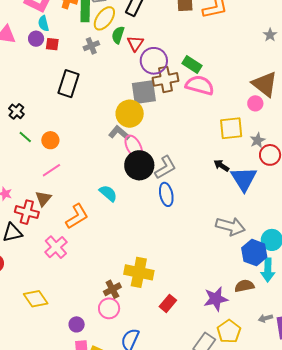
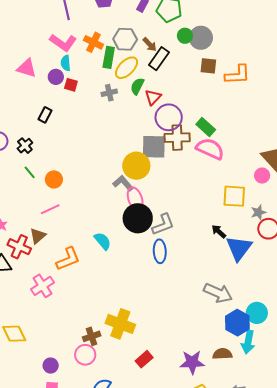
black rectangle: (69, 84) -> (45, 115), moved, size x0.6

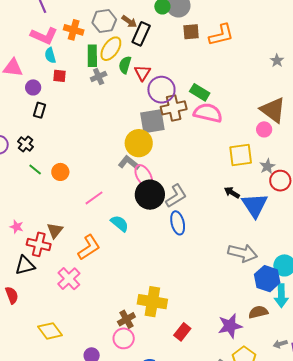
green rectangle: (109, 57) -> (92, 56), moved
purple circle: (56, 77) -> (33, 87), moved
pink line: (50, 209) -> (94, 198), moved

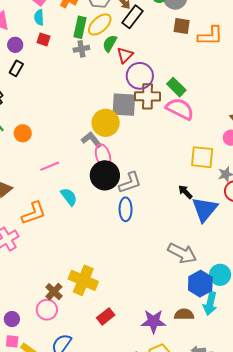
brown cross: (126, 319) -> (54, 292), turned -30

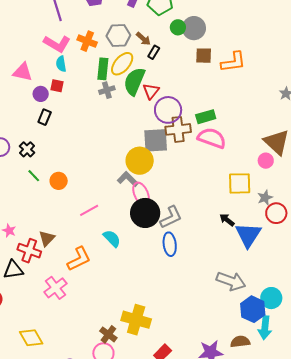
black rectangle: (132, 17) -> (154, 52), size x0.6
red square: (43, 39) -> (57, 86), moved
green semicircle: (110, 43) -> (134, 81), size x1.6
green rectangle: (176, 87) -> (206, 117), turned -54

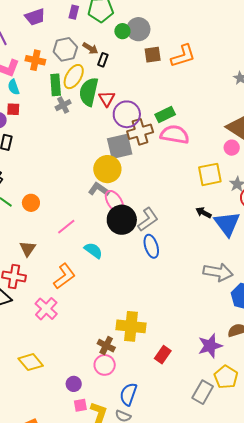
brown triangle: (47, 238) -> (28, 249), moved

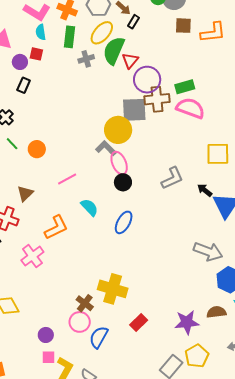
green rectangle: (56, 85) -> (69, 37), moved
gray L-shape: (148, 219) -> (172, 178), moved
black circle: (122, 220) -> (123, 182), size x0.6
blue ellipse: (151, 246) -> (124, 222), moved, turned 35
blue semicircle: (128, 394) -> (99, 337), moved

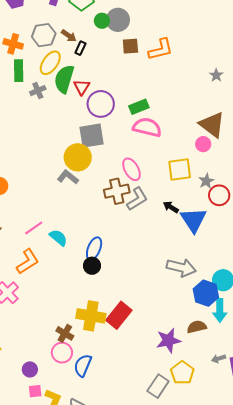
brown cross: (157, 99) -> (117, 191), moved
pink ellipse: (119, 163) -> (132, 169), moved
pink line: (67, 179) -> (34, 228), moved
black circle: (123, 182) -> (92, 266), moved
red rectangle: (139, 322) -> (119, 315), moved, size x1.5

